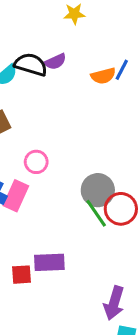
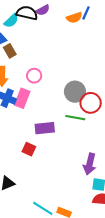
green line: (96, 213) -> (75, 118), moved, turned -42
purple rectangle: (49, 262) -> (45, 128), moved
red square: (22, 275) -> (29, 149), turned 32

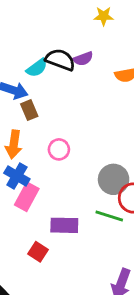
pink rectangle: (22, 98) -> (27, 197), moved

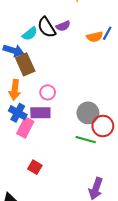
black semicircle: (60, 60) -> (47, 27), turned -140
brown rectangle: (29, 110) -> (25, 64), size x1.5
purple rectangle: (64, 225) -> (40, 113), moved

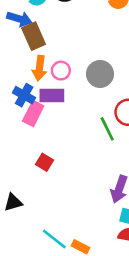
orange arrow: (15, 90) -> (39, 68), moved
gray circle: (88, 113) -> (100, 74), moved
green line: (86, 140) -> (107, 129), turned 48

